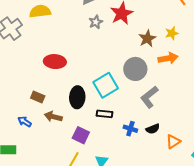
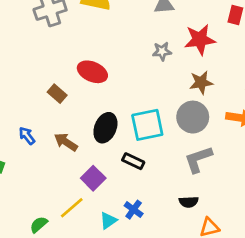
gray star: (96, 22) -> (162, 51), moved
brown star: (147, 38) -> (201, 82), moved
brown rectangle: (38, 97) -> (57, 94), moved
blue cross: (130, 129) -> (134, 210), moved

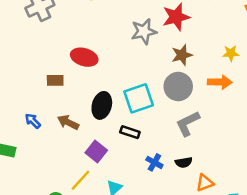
gray star: (162, 51) -> (144, 31), size x1.5
brown rectangle: (57, 94) -> (55, 80), turned -35
blue cross: (134, 210) -> (154, 162), moved

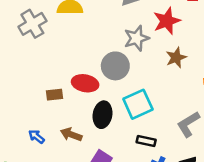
red ellipse: (84, 57) -> (85, 83), moved
gray circle: (178, 87) -> (115, 66), moved
black rectangle: (130, 132) -> (146, 141), moved

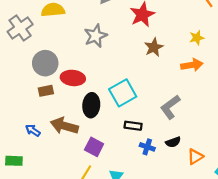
gray star: (137, 38) -> (96, 36), moved
gray circle: (115, 66) -> (45, 63), moved
brown arrow: (71, 135) -> (64, 126), size x1.4

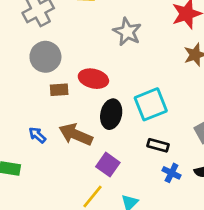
gray star: (96, 36) -> (127, 32), turned -30
gray circle: (45, 63) -> (45, 57), moved

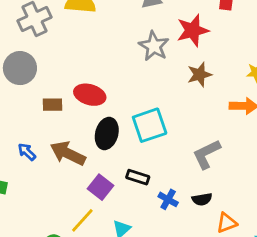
gray star: (127, 32) -> (154, 46), moved
gray circle: (45, 57) -> (20, 68), moved
black rectangle: (158, 145) -> (138, 177), moved

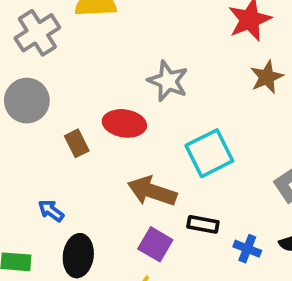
gray star: (154, 46) -> (168, 81), moved
brown rectangle: (53, 105) -> (77, 143), turned 72
black ellipse: (107, 134) -> (78, 256), moved
brown arrow: (68, 153) -> (152, 191), moved

